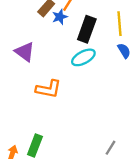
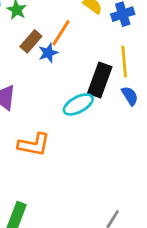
black rectangle: (87, 29) -> (100, 80), moved

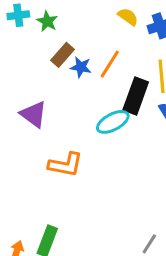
orange line: (61, 33) -> (110, 64), moved
blue star: (48, 53) -> (81, 67), turned 30

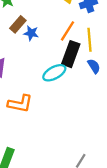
orange line: (110, 64) -> (67, 31), moved

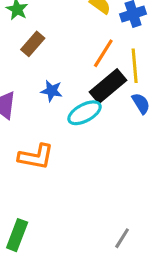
blue star: (31, 33) -> (52, 91), moved
black rectangle: (71, 54) -> (108, 86), turned 30

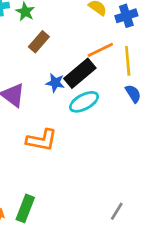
orange line: (103, 53) -> (100, 50), turned 32
black rectangle: (108, 86) -> (80, 73), moved

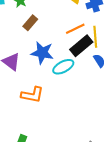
black rectangle: (80, 73) -> (81, 46), moved
blue star: (55, 83) -> (42, 53), size x1.6

